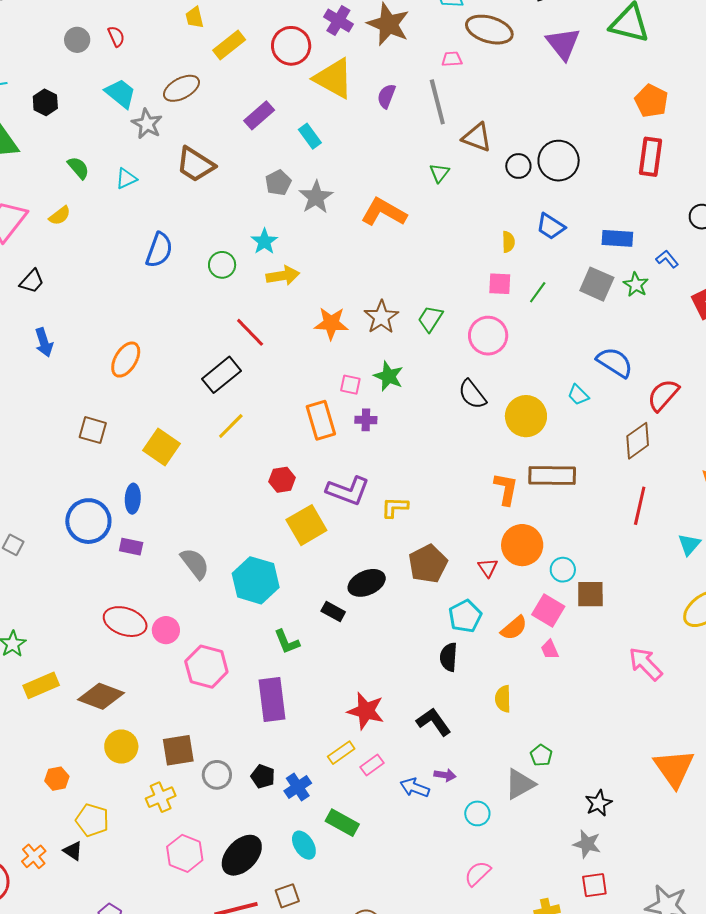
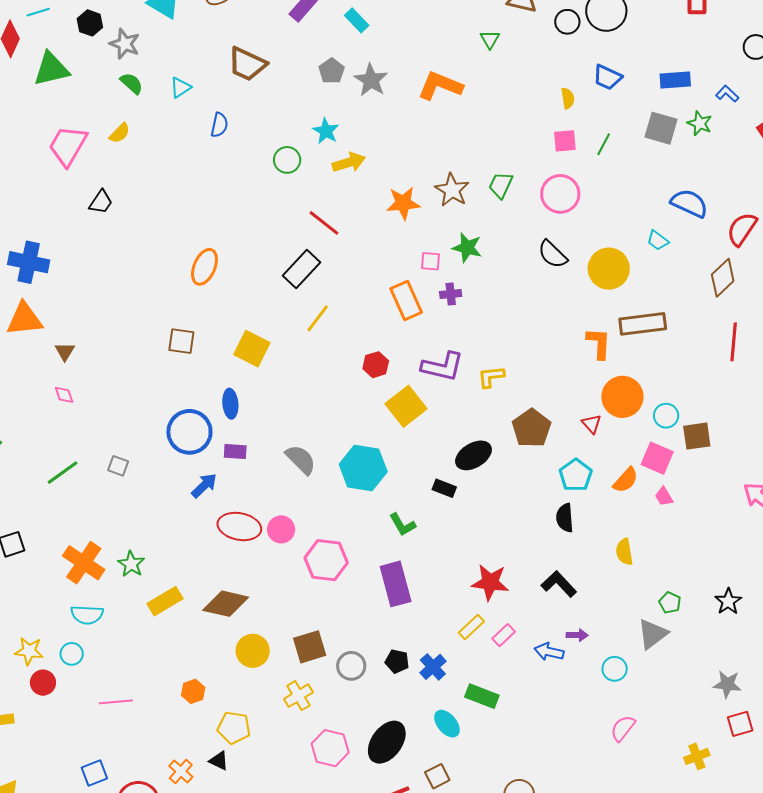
gray star: (147, 124) -> (125, 44), moved
blue semicircle: (159, 250) -> (219, 125), moved, size x0.7
blue arrow: (44, 342) -> (204, 485), moved, turned -108
black star: (599, 803) -> (728, 601), moved

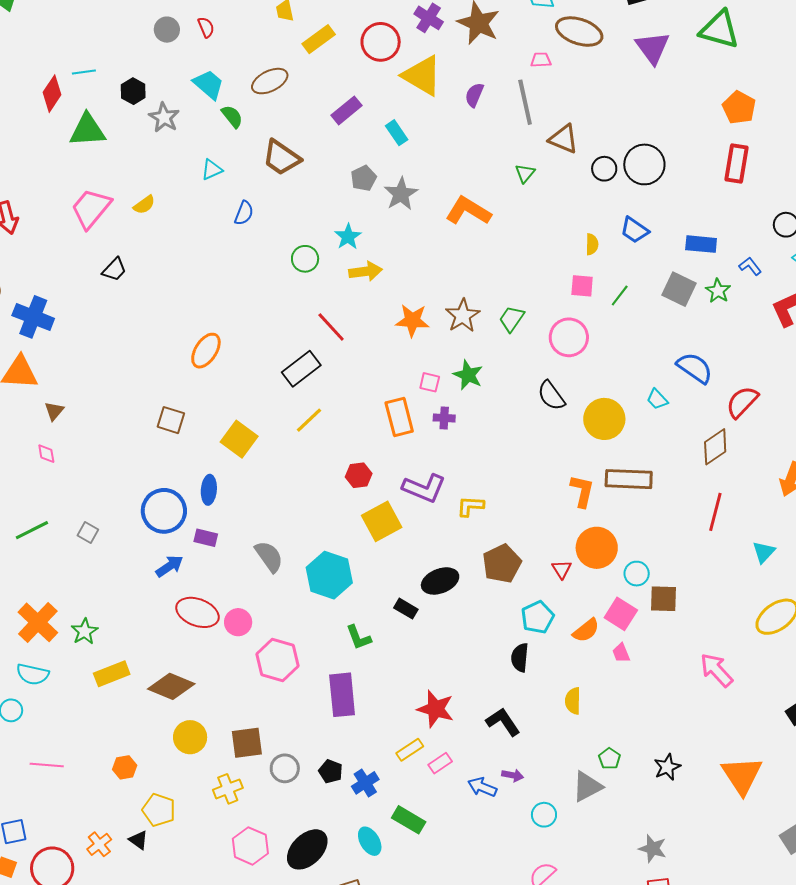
green semicircle: (132, 83) -> (232, 116), moved

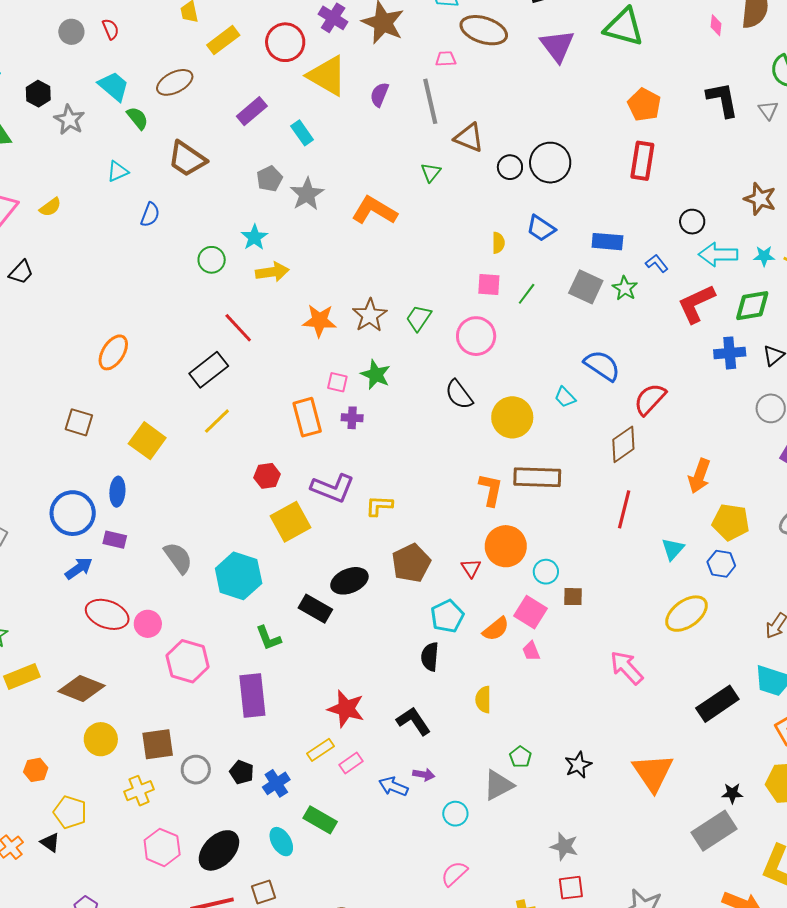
brown square: (664, 599) -> (573, 597), size x0.7
black rectangle: (406, 609) -> (315, 609), size x1.4

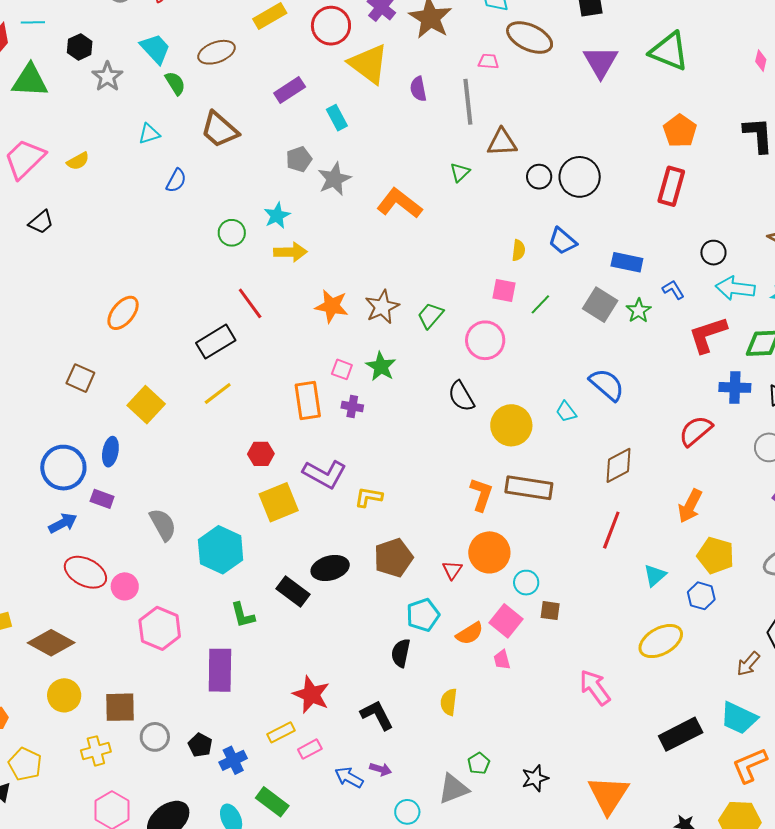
purple semicircle: (379, 95) -> (418, 89), turned -40
brown triangle: (469, 138) -> (502, 142), turned -32
red semicircle: (650, 399) -> (696, 431), moved

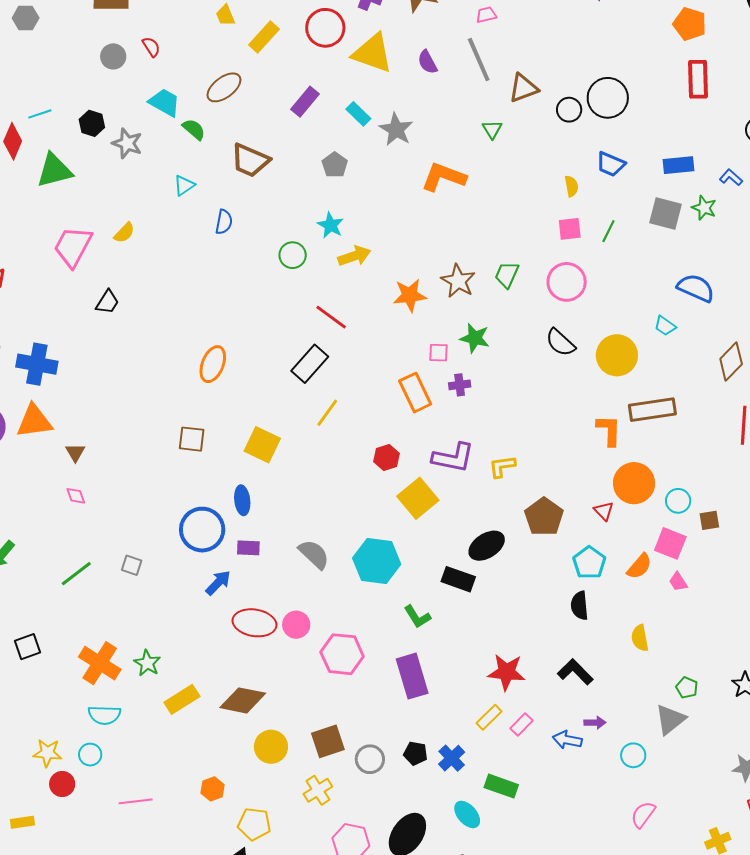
gray star: (334, 179) -> (396, 129), moved

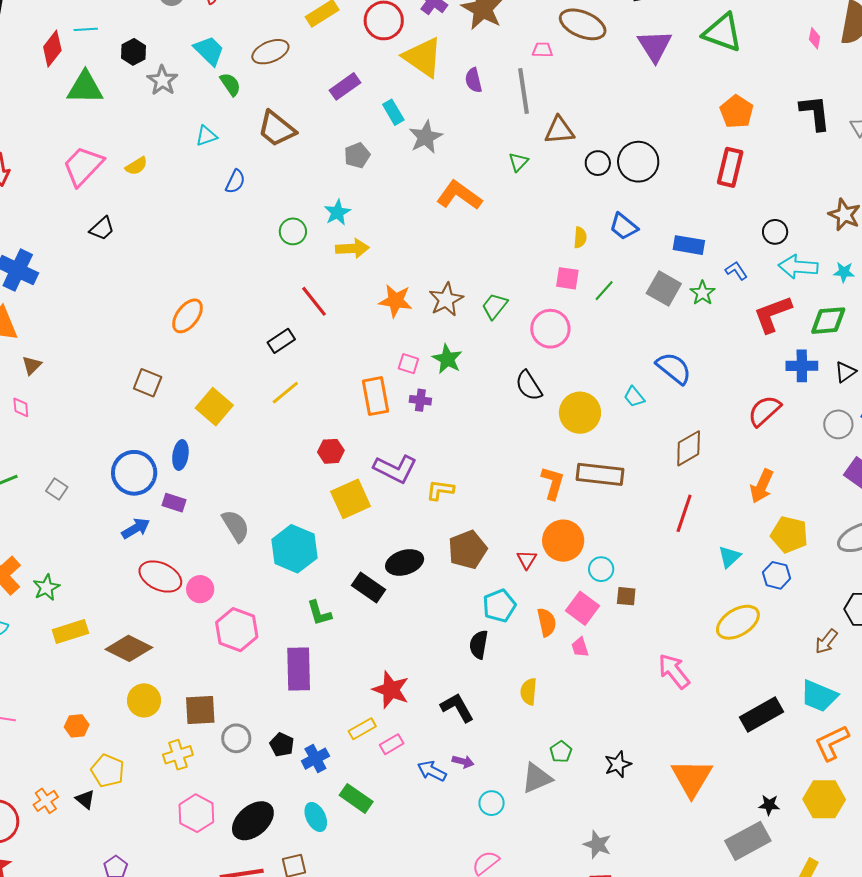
black rectangle: (310, 364) -> (281, 341), size x0.7
orange semicircle: (639, 566) -> (547, 622), turned -68

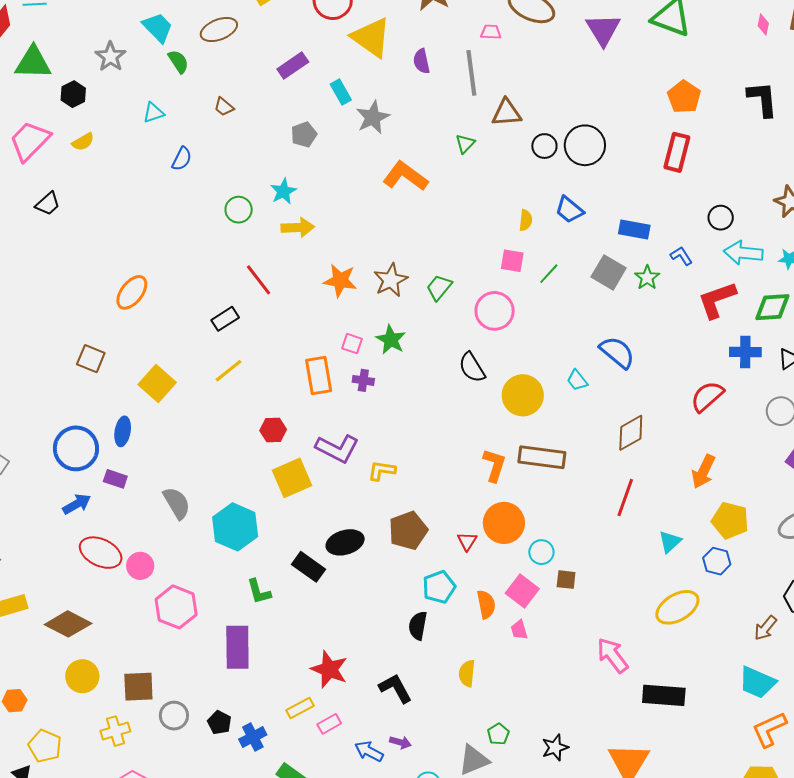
black hexagon: (133, 52) -> (73, 94), moved
brown trapezoid: (277, 129) -> (224, 107), size x0.5
black rectangle: (761, 715) -> (664, 695), moved, turned 33

